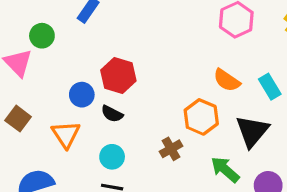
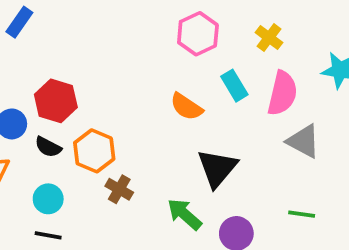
cyan rectangle: (270, 87) -> (234, 86), moved
orange hexagon: (201, 117) -> (94, 151), moved
brown cross: (171, 149) -> (119, 189), turned -30

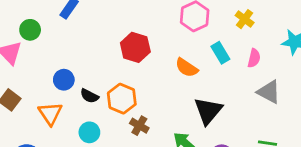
pink semicircle: (282, 93) -> (254, 58), size x0.6
red hexagon: (56, 101) -> (135, 47), moved

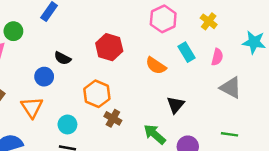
black semicircle: (89, 96) -> (63, 58), moved
black triangle: (208, 111) -> (175, 105), size x0.7

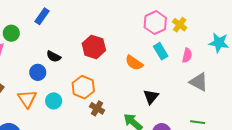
pink hexagon: (163, 19) -> (155, 23), moved
cyan circle: (67, 124) -> (54, 101), moved

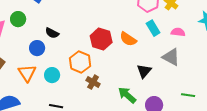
green circle: (11, 33) -> (18, 19), moved
red hexagon: (94, 47) -> (101, 39), moved
pink semicircle: (187, 55) -> (178, 32), turned -96
gray triangle: (199, 82) -> (171, 57), moved

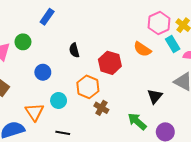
cyan rectangle: (153, 28) -> (173, 44), moved
black semicircle: (52, 33) -> (74, 50), moved, turned 48
orange semicircle: (128, 39) -> (142, 49), moved
orange triangle: (27, 73) -> (34, 112), moved

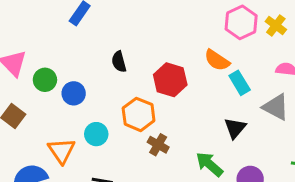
green circle: (23, 42) -> (45, 80), moved
cyan rectangle: (173, 44) -> (240, 83), moved

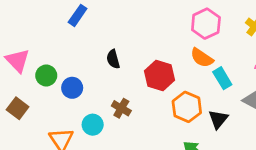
pink hexagon: (241, 22) -> (206, 24), moved
orange hexagon: (139, 114) -> (187, 107), moved
brown cross: (158, 145) -> (121, 108), moved

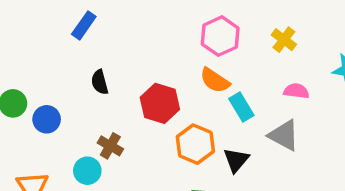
blue rectangle: (78, 15) -> (84, 25), moved
cyan circle: (93, 125) -> (87, 171), moved

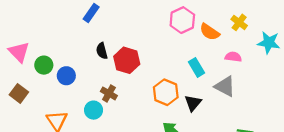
yellow cross: (284, 40) -> (239, 22), moved
orange semicircle: (215, 80) -> (210, 32), moved
red hexagon: (160, 103) -> (127, 60), moved

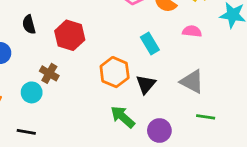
black semicircle: (102, 51) -> (29, 24), moved
gray triangle: (225, 86) -> (192, 82), moved

